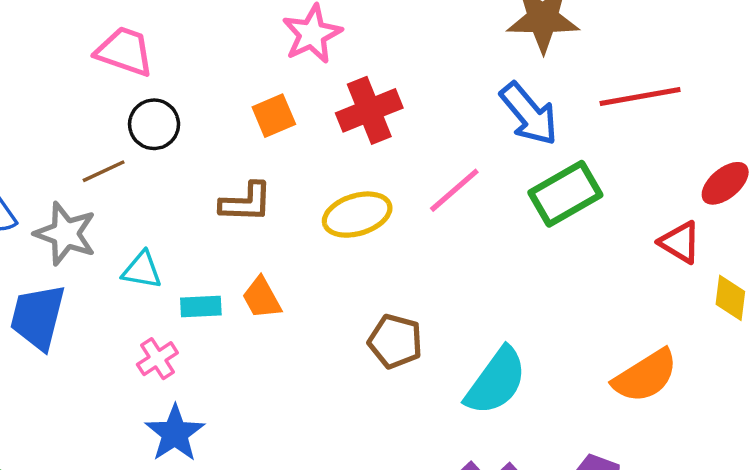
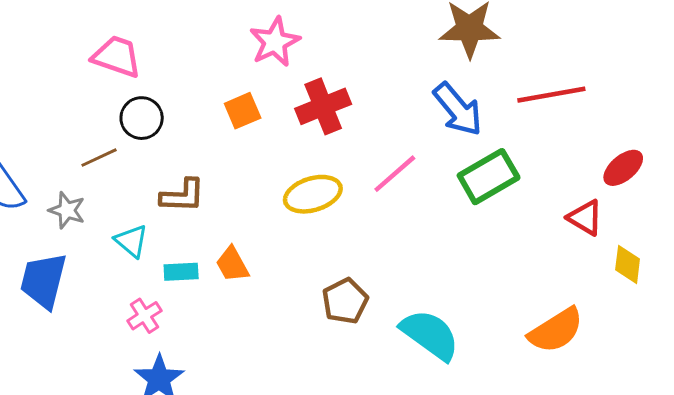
brown L-shape: (246, 202) -> (183, 196), moved
gray star: (65, 234) -> (67, 210), size x0.7
cyan triangle: (142, 270) -> (131, 241), turned 30
brown pentagon: (395, 341) -> (345, 301), turned 30
cyan semicircle: (496, 381) -> (430, 335), turned -90

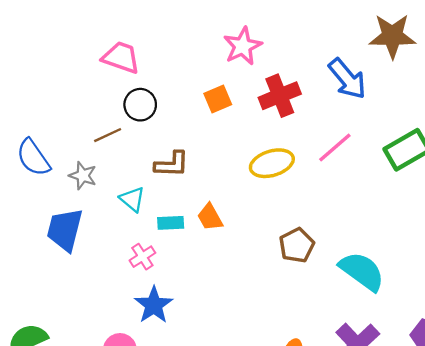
blue arrow: (458, 109) -> (347, 79), moved

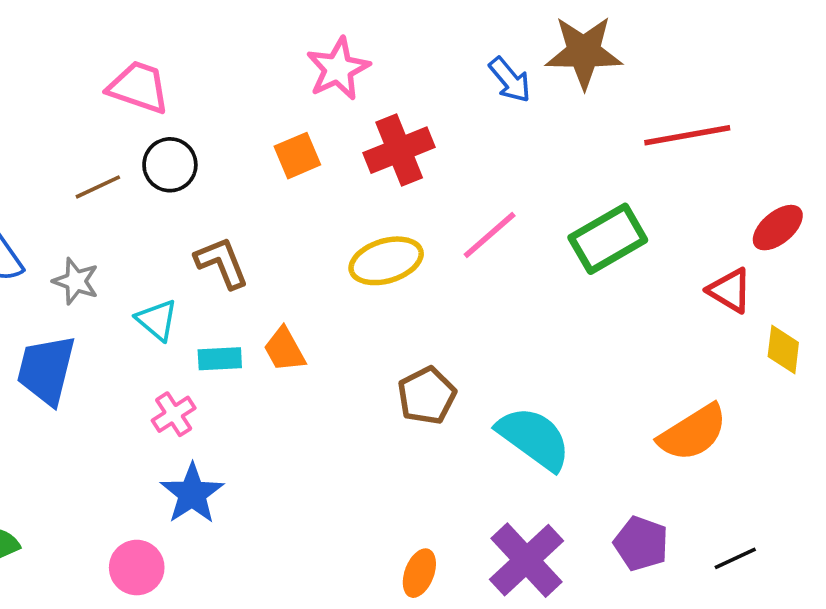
blue arrow: (347, 79) -> (510, 80), moved, size x0.7
brown line: (108, 135) -> (98, 187), moved
brown L-shape: (172, 164) -> (222, 263), turned -114

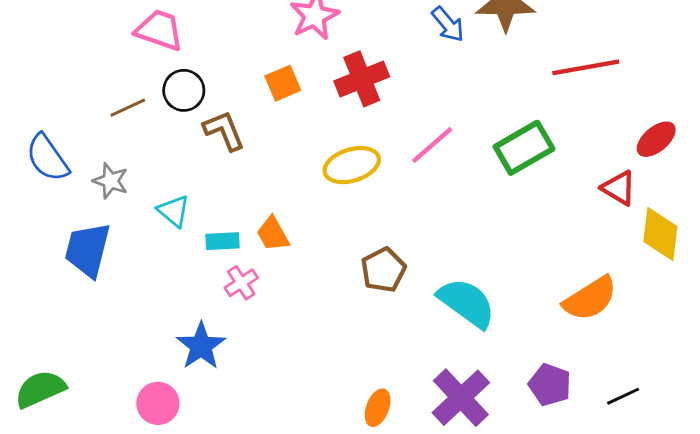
brown L-shape: (222, 263) -> (224, 131), moved
yellow diamond: (783, 350) -> (660, 234), size x1.4
pink cross: (174, 414) -> (241, 283), moved

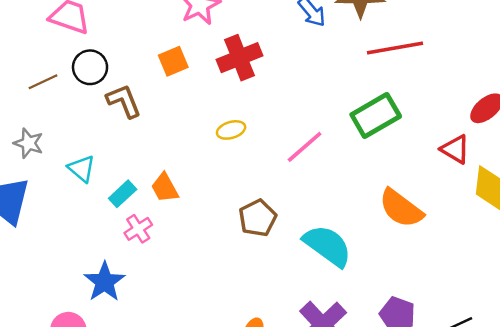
red line: (586, 67) -> (395, 48), moved
pink line: (432, 145) -> (305, 147), moved
yellow ellipse: (352, 165) -> (231, 130), size x0.6
cyan rectangle: (223, 241) -> (123, 194), turned -40
orange semicircle: (590, 299) -> (401, 208), moved, turned 69

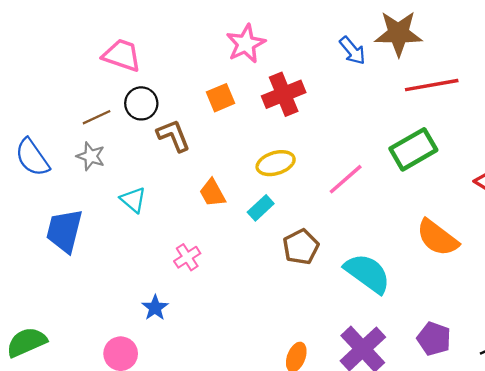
yellow ellipse: (231, 130) -> (276, 163), size x1.4
gray star: (29, 143) -> (91, 156), moved
orange trapezoid: (165, 188) -> (212, 193), moved
cyan rectangle: (123, 194) -> (261, 208), moved
blue star: (104, 282) -> (155, 308), size x0.7

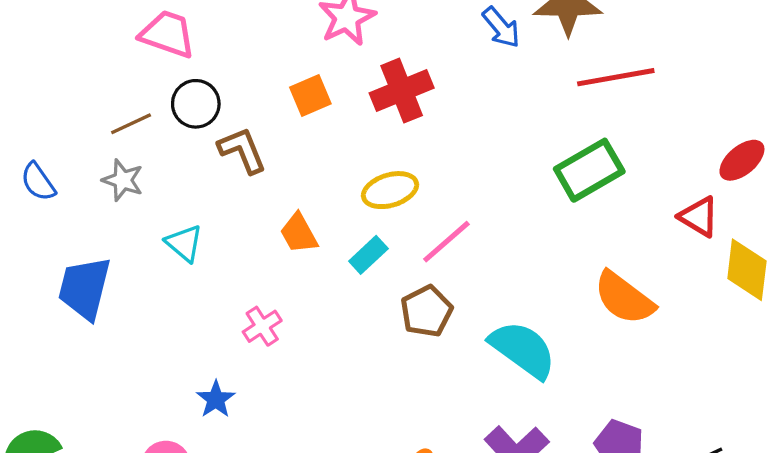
blue semicircle: (32, 157) -> (38, 182), size x0.7
pink line: (346, 179) -> (446, 242), moved

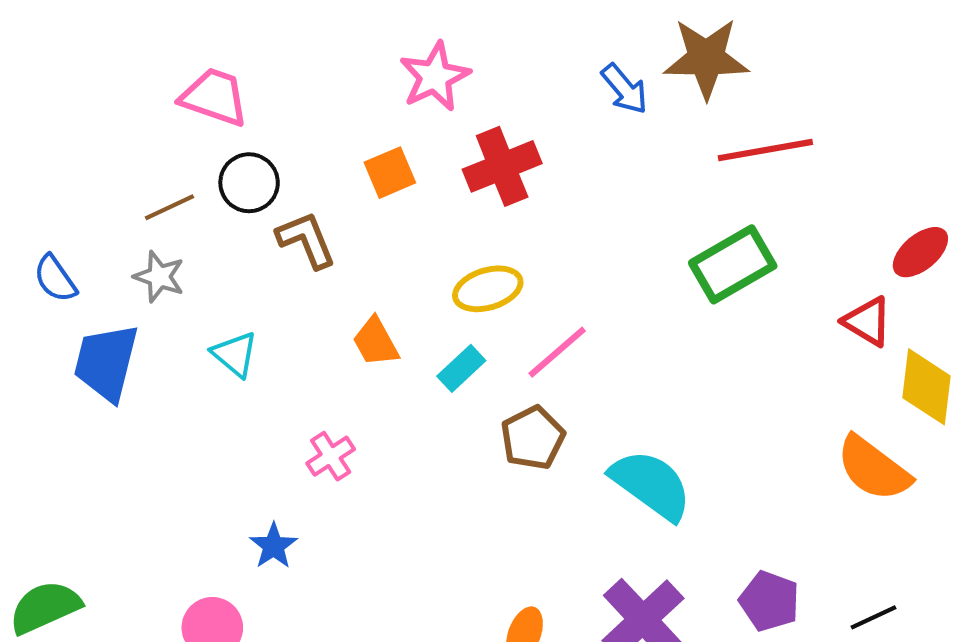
blue trapezoid: (85, 288) -> (106, 362), moved
orange semicircle: (624, 298) -> (873, 468), moved

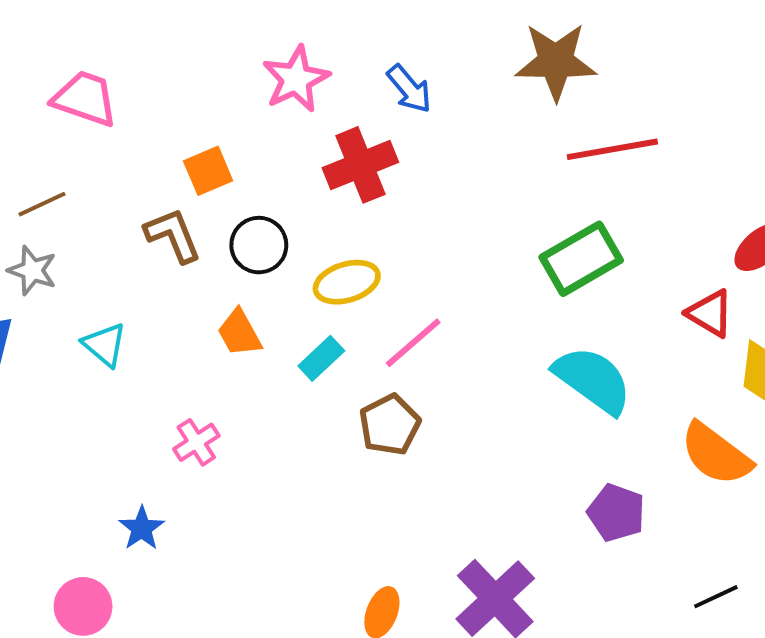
blue arrow: (625, 89) -> (409, 89), moved
orange square: (390, 173) -> (208, 171), moved
black circle: (249, 183) -> (259, 245), moved
cyan semicircle: (651, 485) -> (593, 380), moved
purple pentagon: (769, 601) -> (616, 513), moved

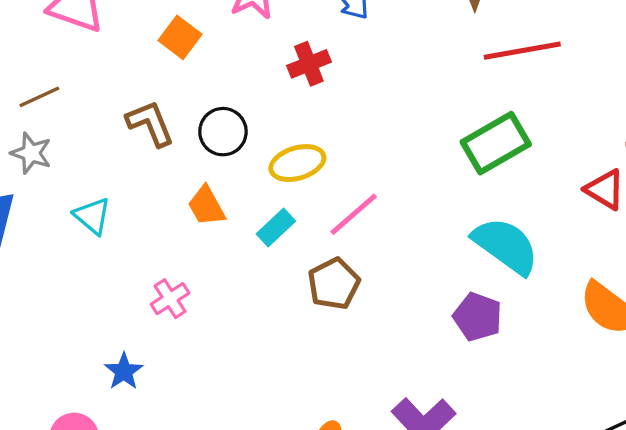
red cross: (360, 165) -> (309, 64), size x0.7
orange square: (208, 171) -> (180, 37), moved, turned -30
purple pentagon: (616, 513) -> (478, 317), moved

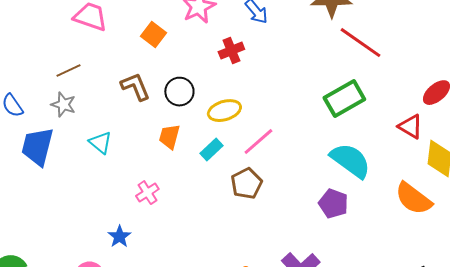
red line: (522, 51) -> (360, 43), turned 45
orange trapezoid: (206, 206) -> (169, 137), turned 44

